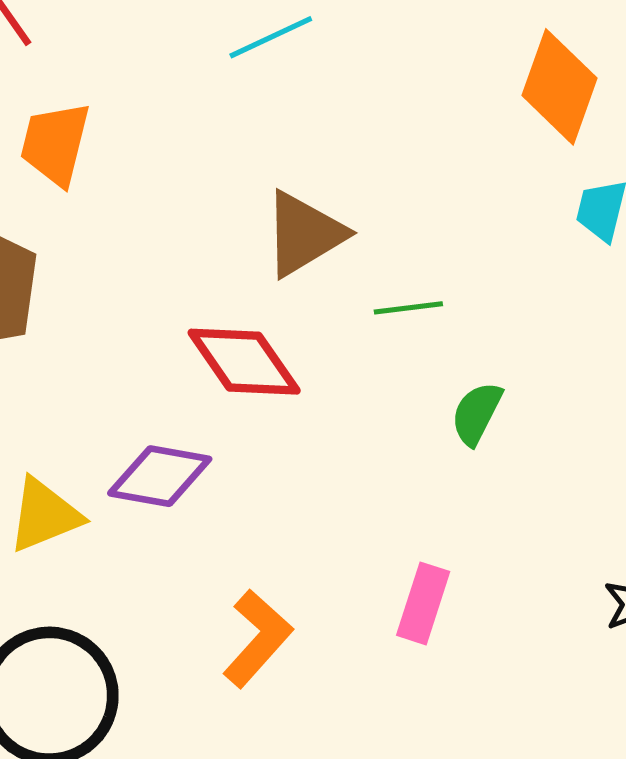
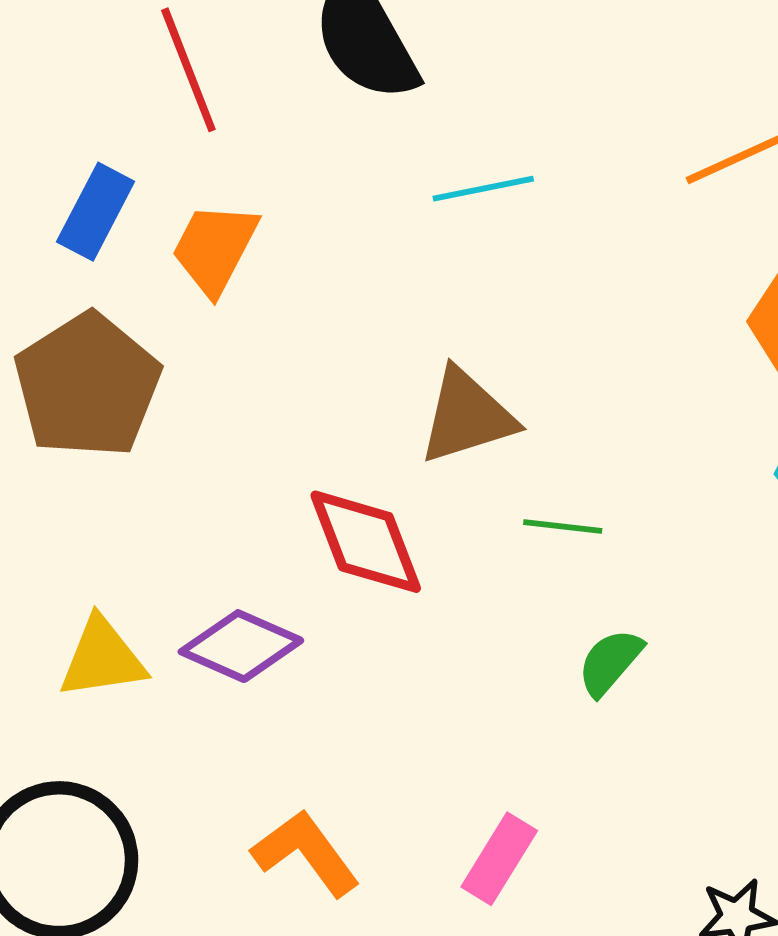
orange L-shape: (258, 638) -> (306, 853), turned -92

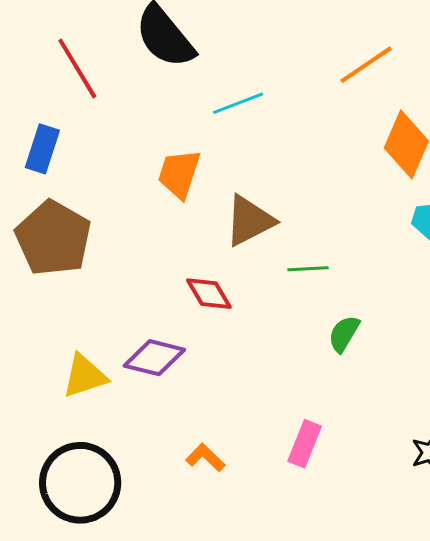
orange trapezoid: (215, 248) -> (179, 174), moved
red diamond: (366, 542) -> (209, 294), size x0.7
orange L-shape: (306, 853) -> (205, 458), size x0.7

